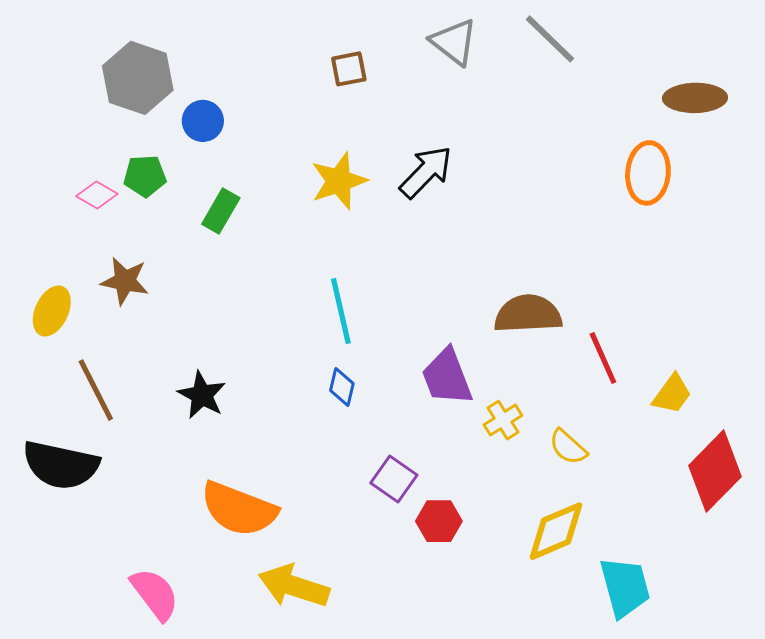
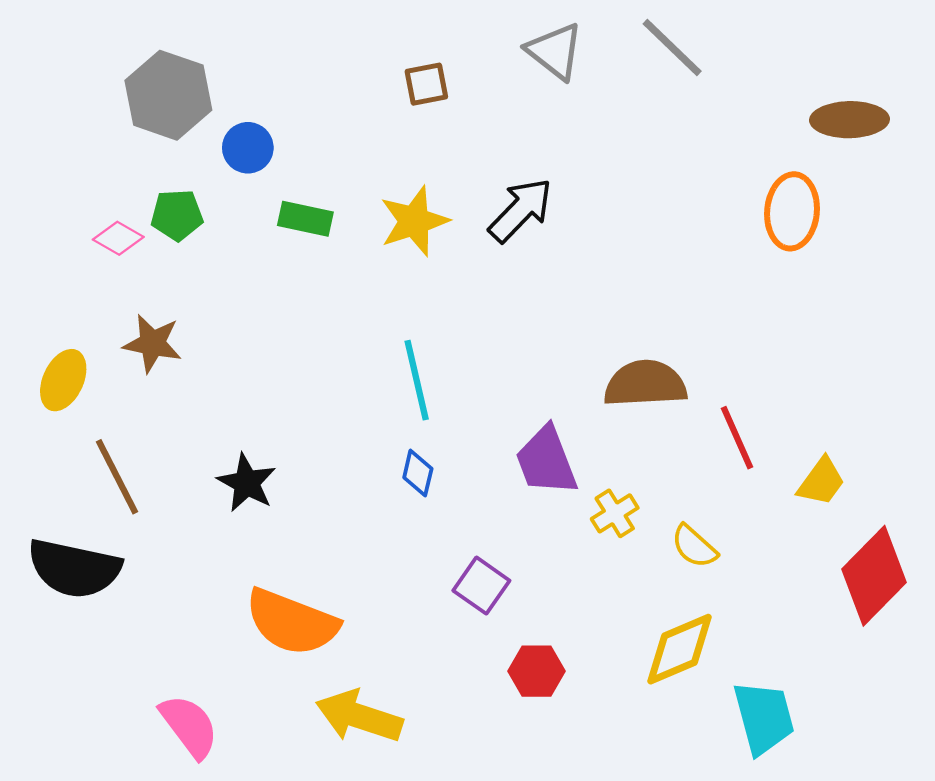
green rectangle: (221, 211) -> (305, 219), moved, turned 72
red hexagon: (439, 521) -> (536, 671), moved

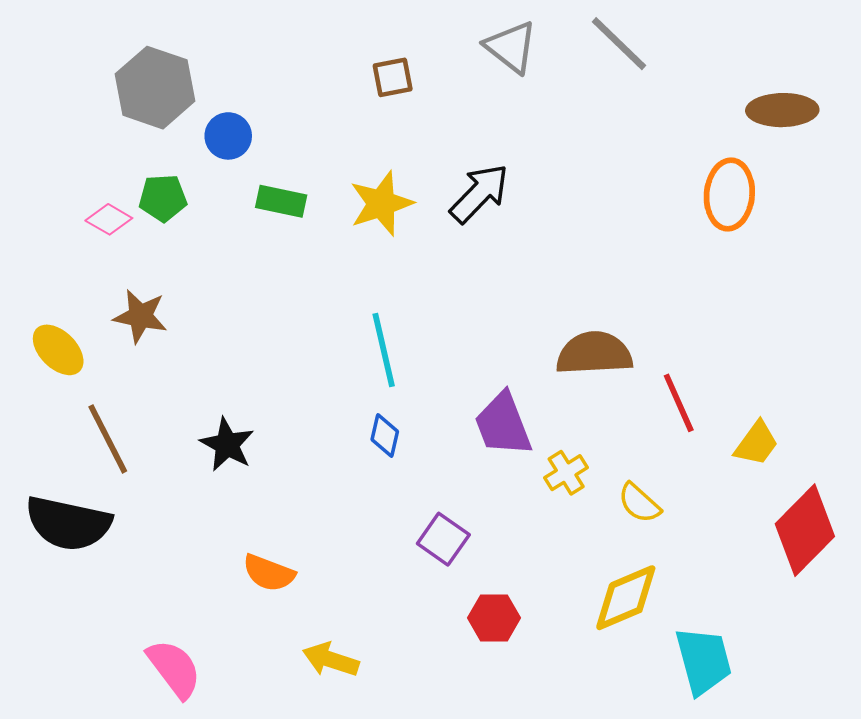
yellow ellipse: (63, 380) -> (58, 350), turned -70
orange semicircle: (292, 622) -> (269, 573), size x0.6
yellow arrow: (359, 716) -> (331, 660), size x0.7

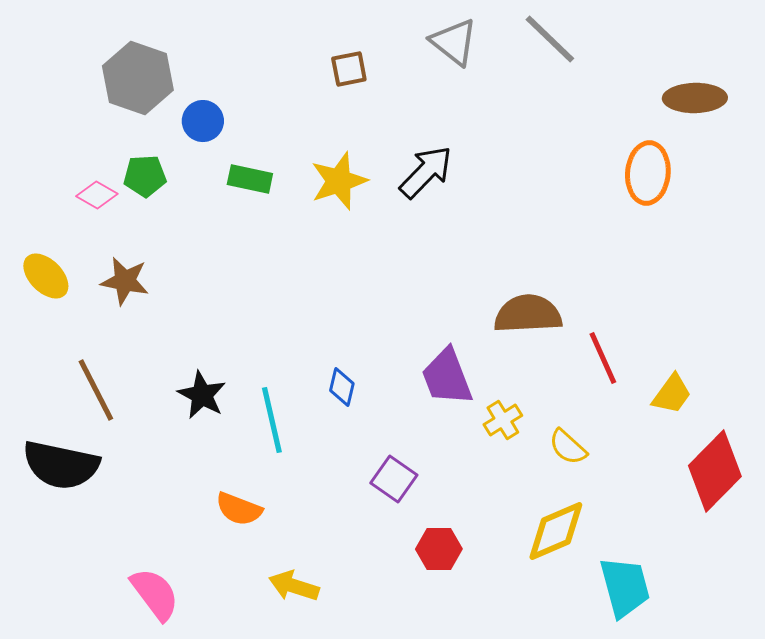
yellow ellipse: (58, 350) -> (46, 276), moved
cyan line: (384, 350) -> (272, 420), moved

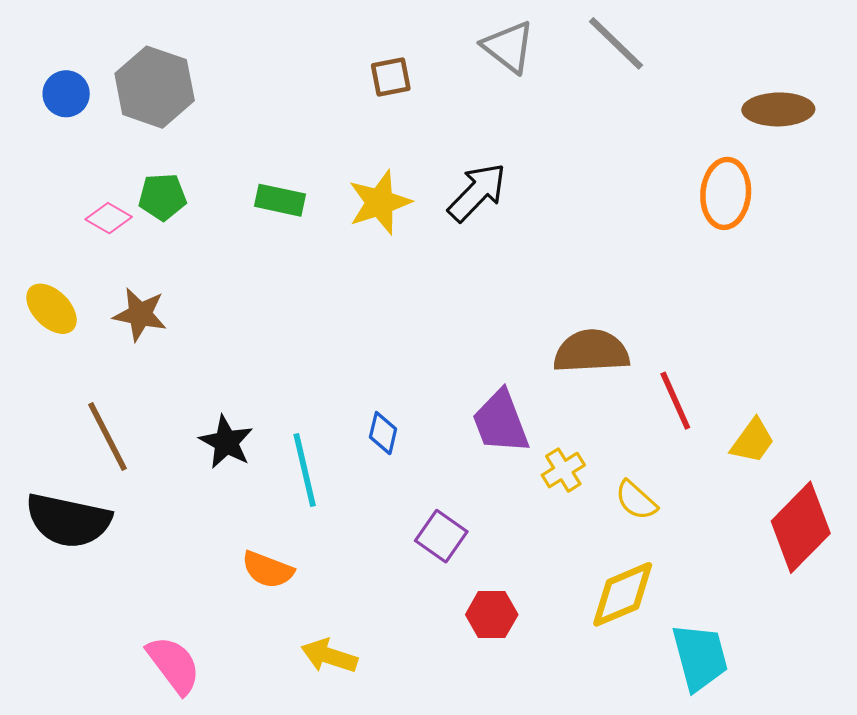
blue circle: (203, 121) -> (66, 94), moved

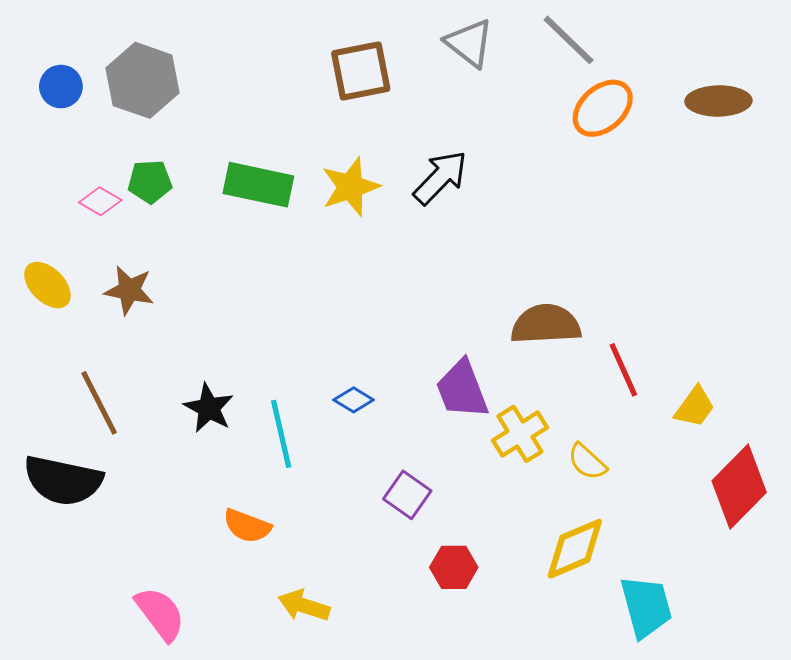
brown square: (391, 77) -> (361, 71), size x1.6
orange ellipse: (726, 193) -> (603, 108), moved, turned 44
green rectangle: (280, 200) -> (258, 185), size x1.5
blue diamond: (383, 433) -> (354, 400), turned -72
yellow cross: (563, 470) -> (520, 434), size x1.4

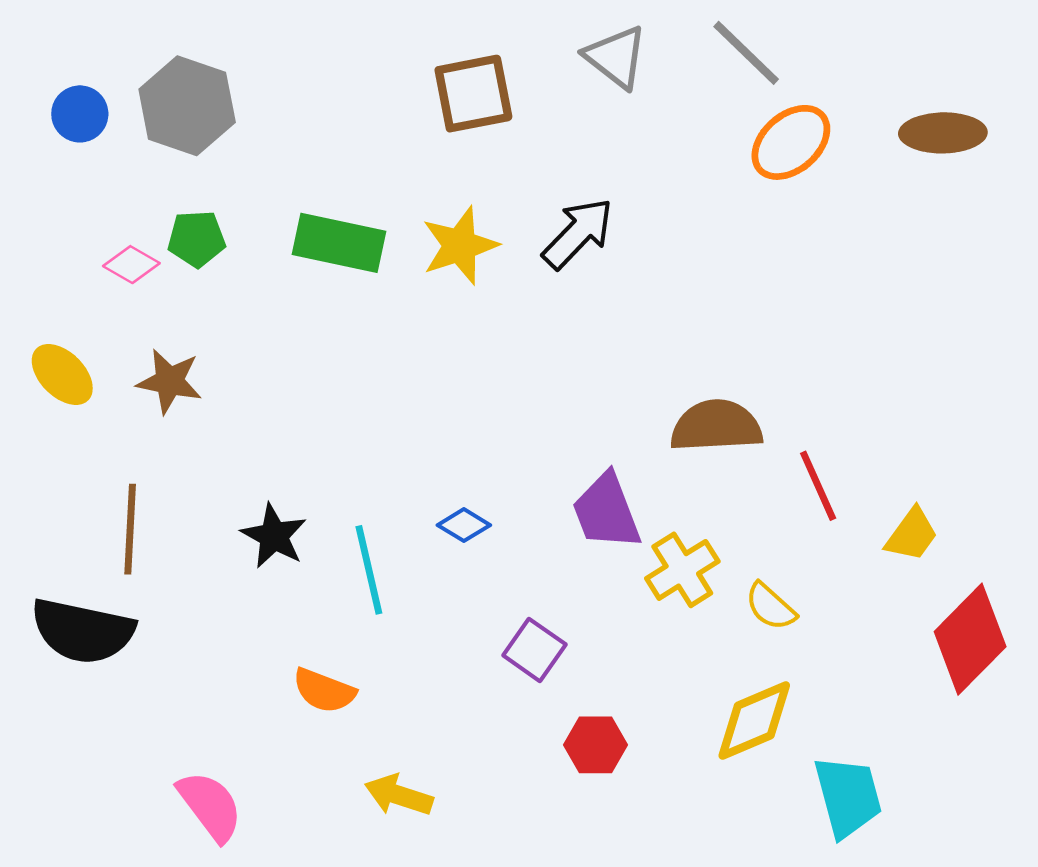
brown line: (99, 403) -> (130, 529), turned 30

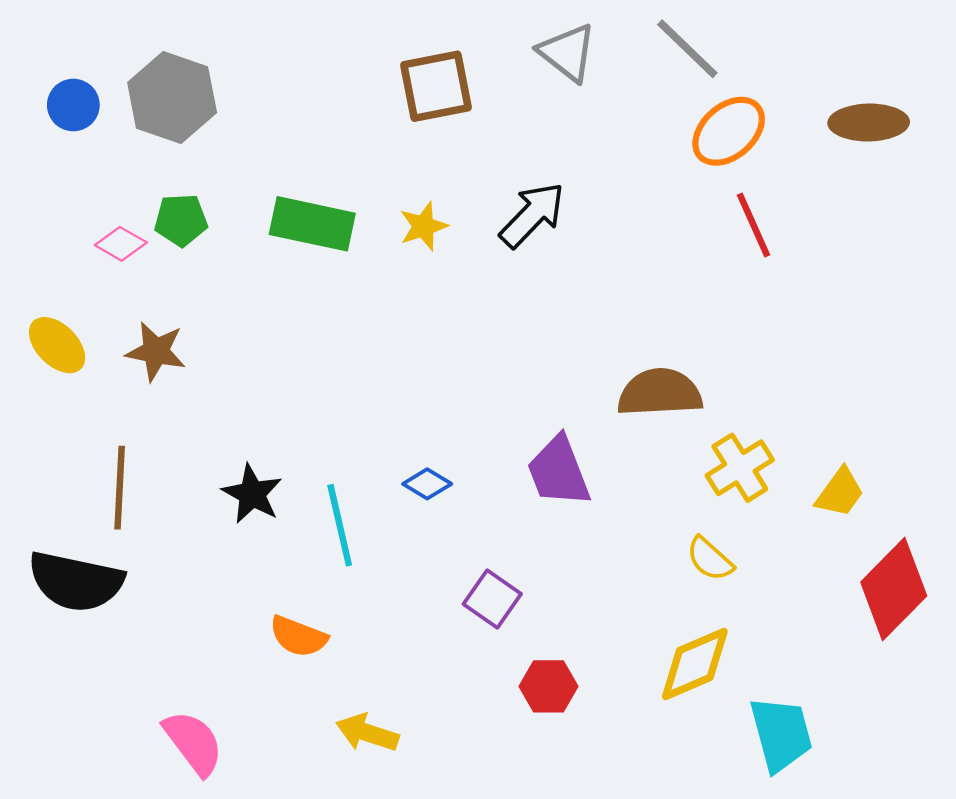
yellow star: (460, 246) -> (423, 226), size x0.7
red line: (818, 486) -> (754, 225), moved
yellow cross: (682, 570) -> (740, 468), moved

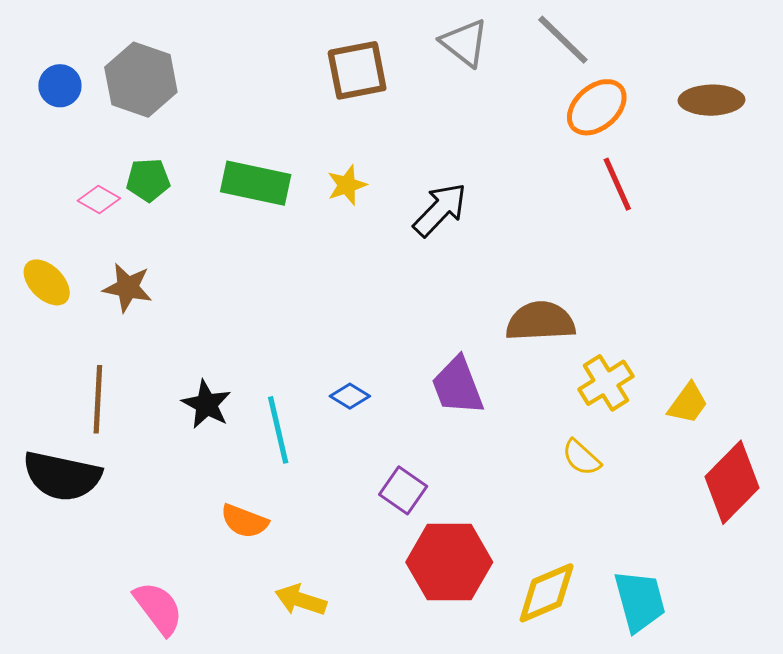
black arrow: (532, 215) -> (440, 210), moved
yellow diamond: (695, 664) -> (547, 593), moved
red hexagon: (549, 686) -> (449, 562), size x1.8

